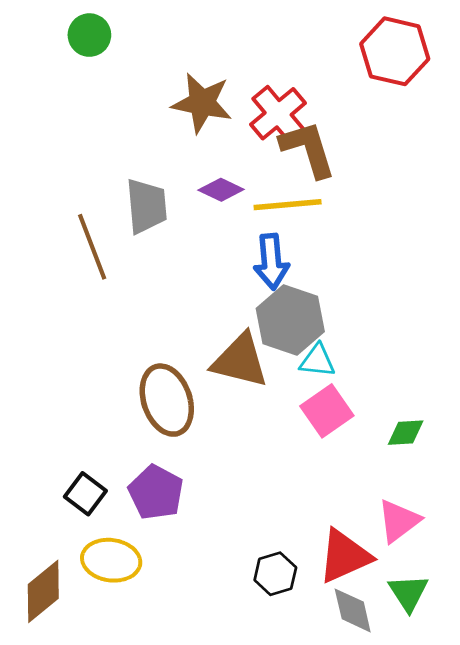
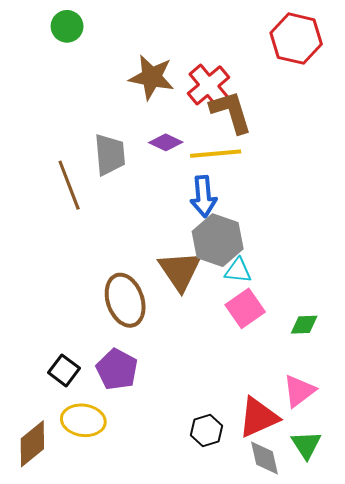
brown triangle: (240, 361) -> (180, 271), turned 42

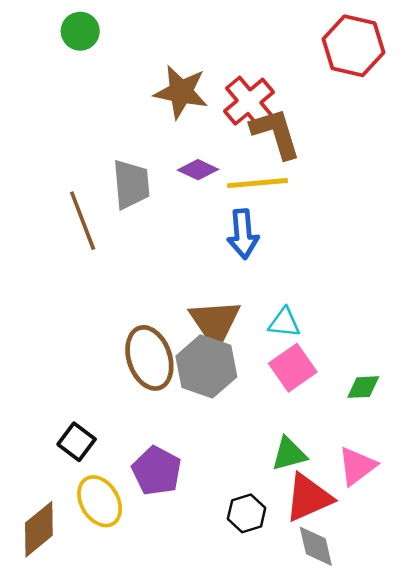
gray hexagon: (218, 240) -> (206, 366), moved
purple pentagon: (117, 369) -> (157, 471), moved
yellow ellipse: (83, 420) -> (100, 501), turned 51
green triangle: (306, 445) -> (289, 454), moved, turned 48

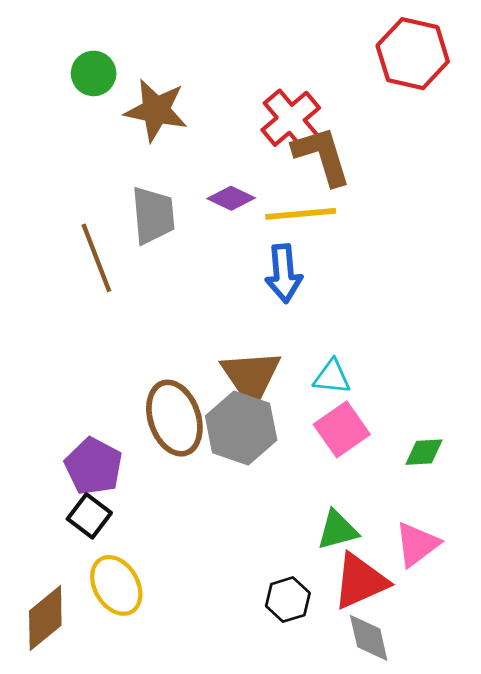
green circle: (80, 31) -> (94, 73), moved
brown star: (181, 92) -> (156, 110), moved
purple pentagon: (157, 471) -> (94, 466), moved

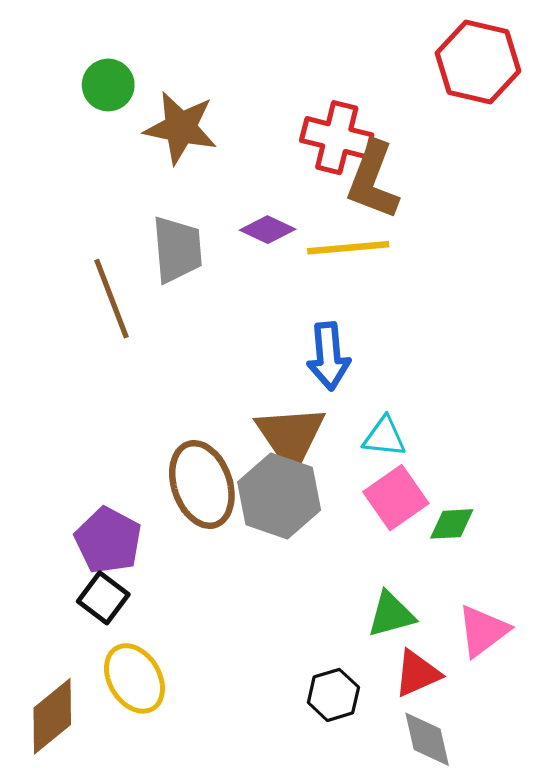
red cross: (291, 119) -> (337, 138), turned -36
brown L-shape: (322, 156) -> (373, 180), turned -142
blue arrow: (284, 273) -> (328, 356), moved
green diamond: (424, 452) -> (452, 524), moved
red triangle: (360, 581) -> (417, 674), size x0.7

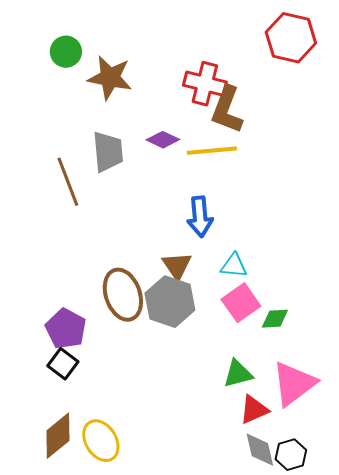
brown triangle: (291, 437) -> (177, 266), size x0.7
pink triangle: (483, 631) -> (294, 384), size x1.4
yellow ellipse: (134, 678) -> (101, 441), moved
black hexagon: (333, 695) -> (291, 455), moved
brown diamond: (52, 716) -> (58, 436), moved

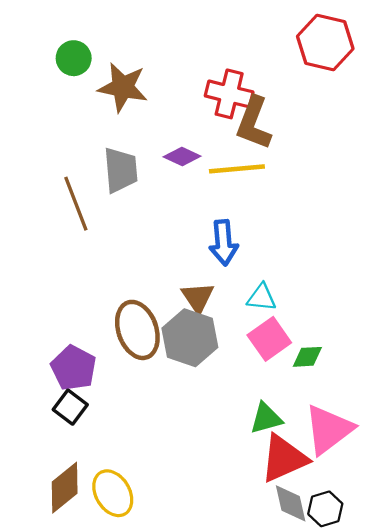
red triangle: (254, 410) -> (284, 459), size x1.5

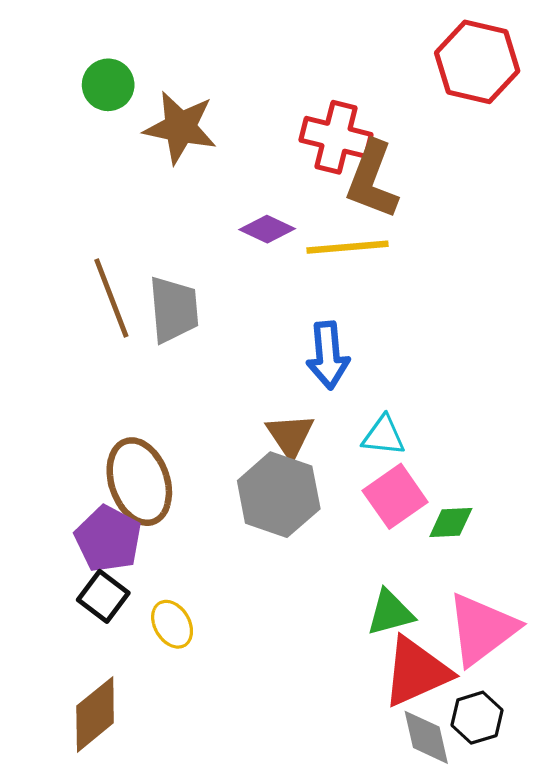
gray trapezoid: (121, 170) -> (174, 309), moved
brown ellipse: (137, 330) -> (139, 482), moved
yellow ellipse: (113, 493) -> (172, 624), moved, size x0.7
black hexagon: (325, 509) -> (477, 718), moved

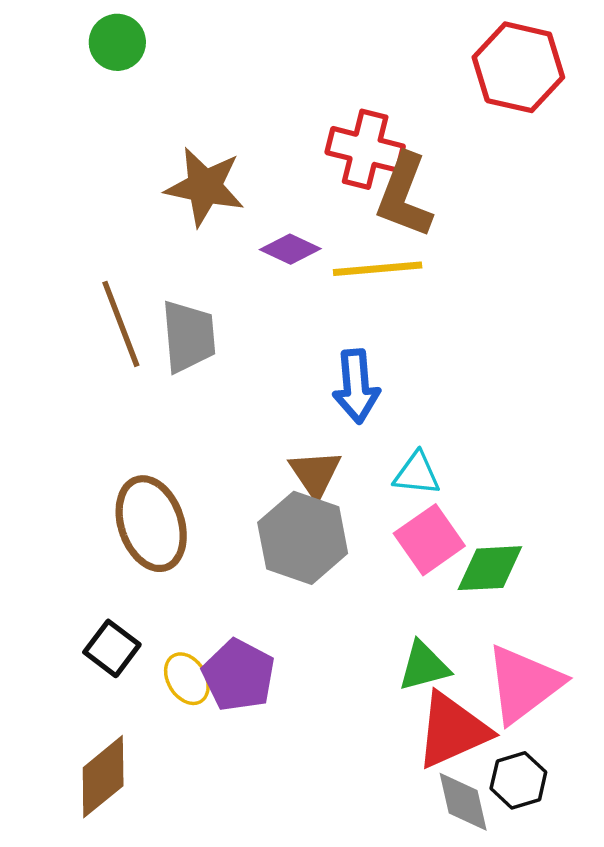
green circle: (108, 85) -> (117, 42), moved
brown star: (180, 127) -> (205, 187), moved
green diamond: (451, 523) -> (490, 568), size x1.4
purple pentagon: (108, 539) -> (239, 675), moved

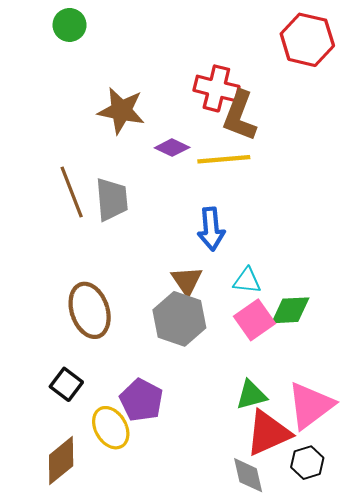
green diamond: (490, 568) -> (290, 310), moved
yellow ellipse: (187, 679) -> (111, 428), moved, size x1.4
gray diamond: (463, 802) -> (248, 475), moved

